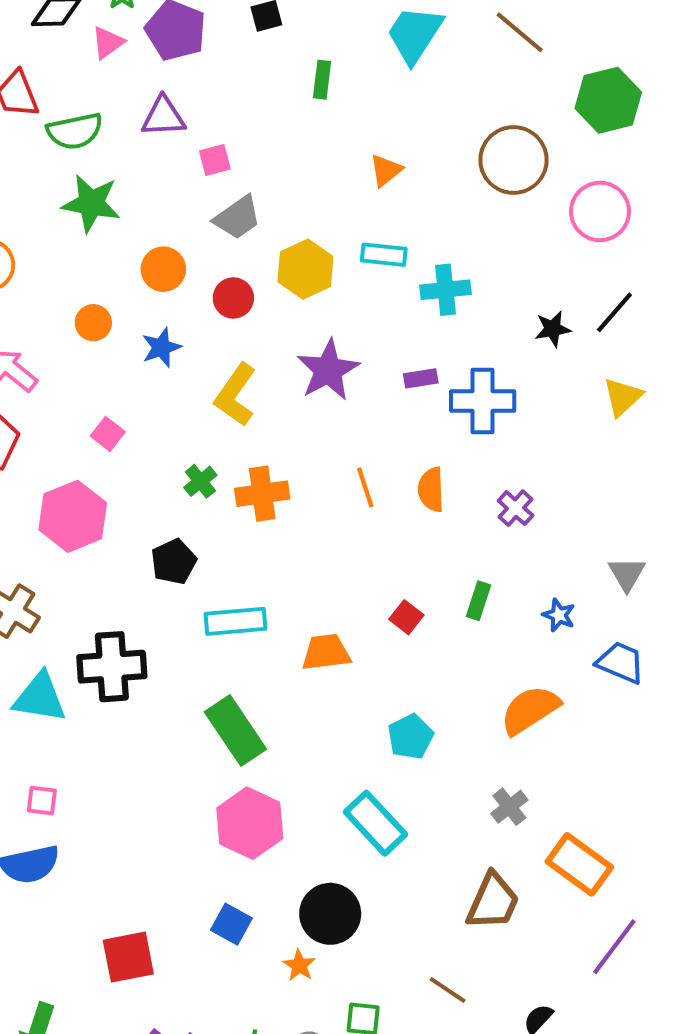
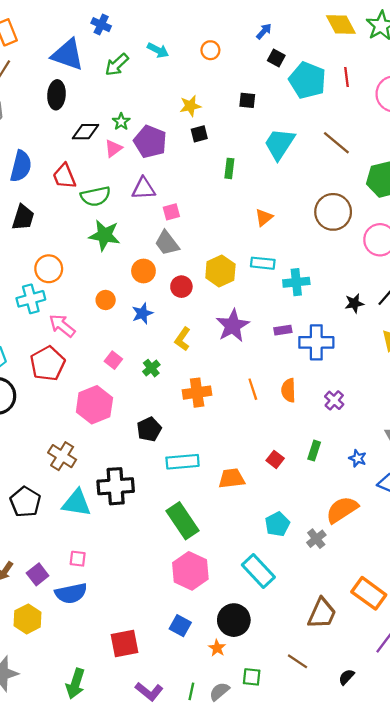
gray trapezoid: (238, 218) -> (167, 243), moved, turned 88
yellow L-shape: (235, 395) -> (183, 339), size x0.7
green cross: (200, 481) -> (151, 368), moved
gray cross: (509, 807) -> (316, 539), moved

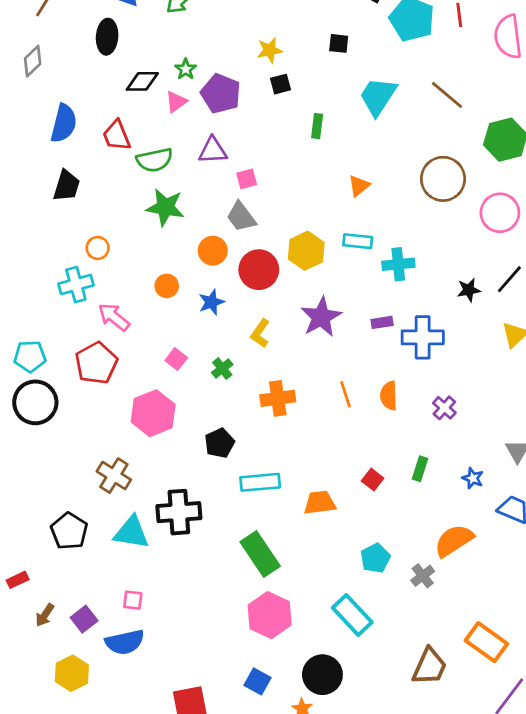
orange circle: (49, 269) -> (98, 248), size x0.7
red circle: (181, 287) -> (259, 270), size x1.5

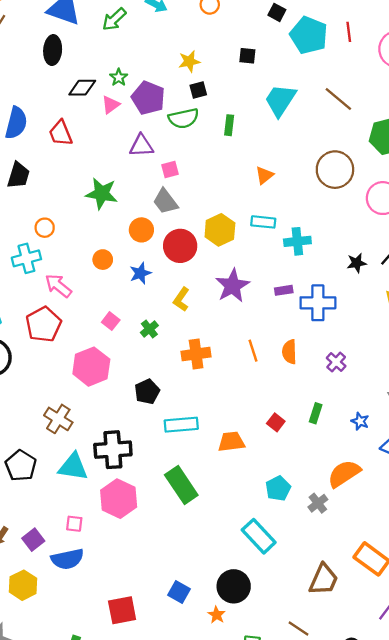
green semicircle: (154, 160) -> (184, 118), moved
pink hexagon: (270, 615) -> (119, 499), moved

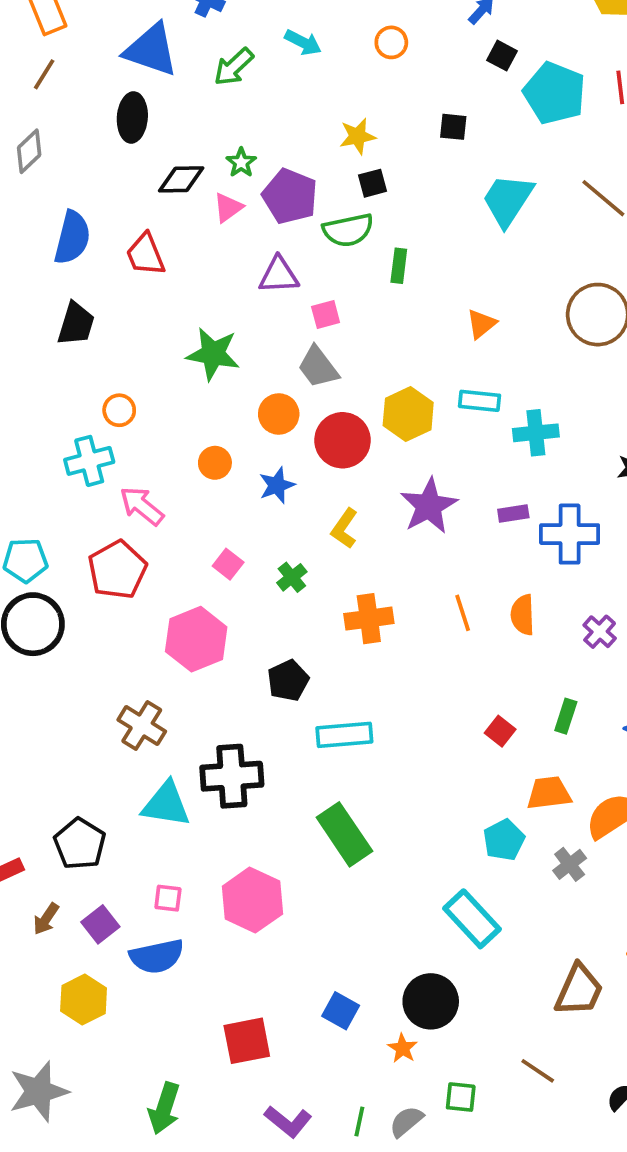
green rectangle: (229, 125) -> (399, 266), moved
orange trapezoid: (231, 442) -> (549, 793), moved
black pentagon: (21, 466) -> (80, 844), moved
pink hexagon: (119, 499) -> (252, 900), moved

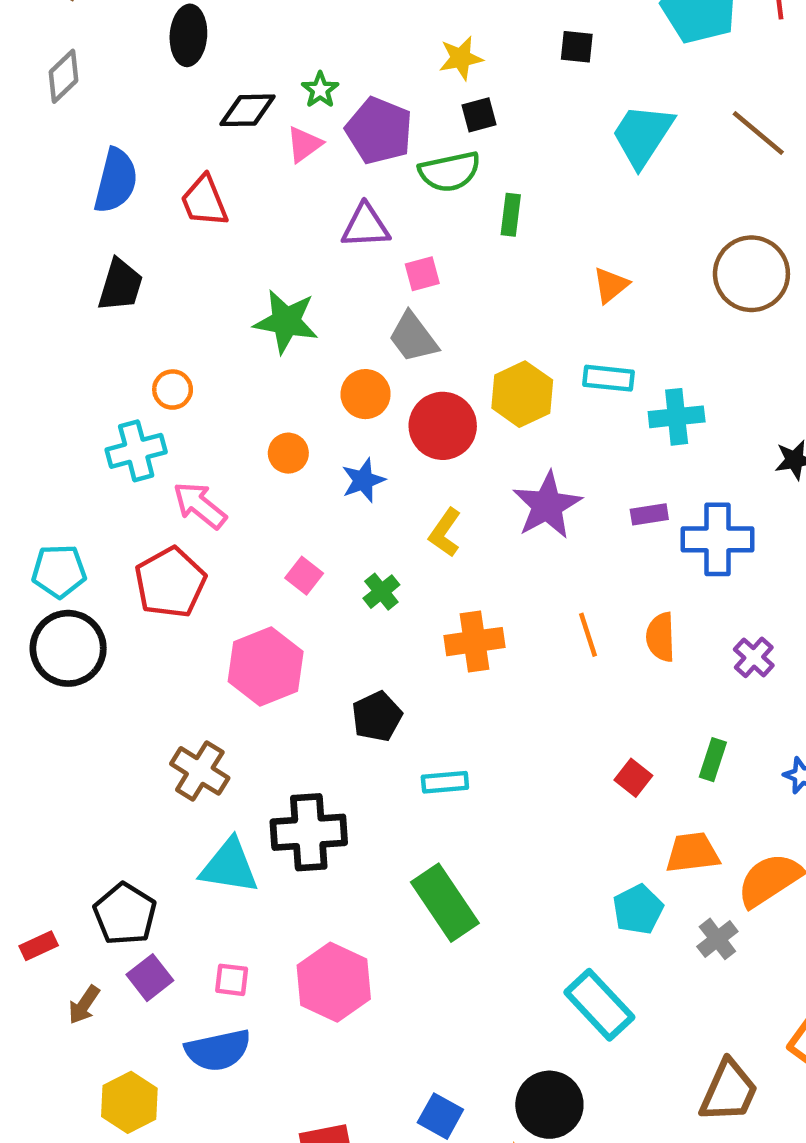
cyan rectangle: (344, 735) -> (445, 782), size x0.7
purple square: (100, 924) -> (150, 978), moved

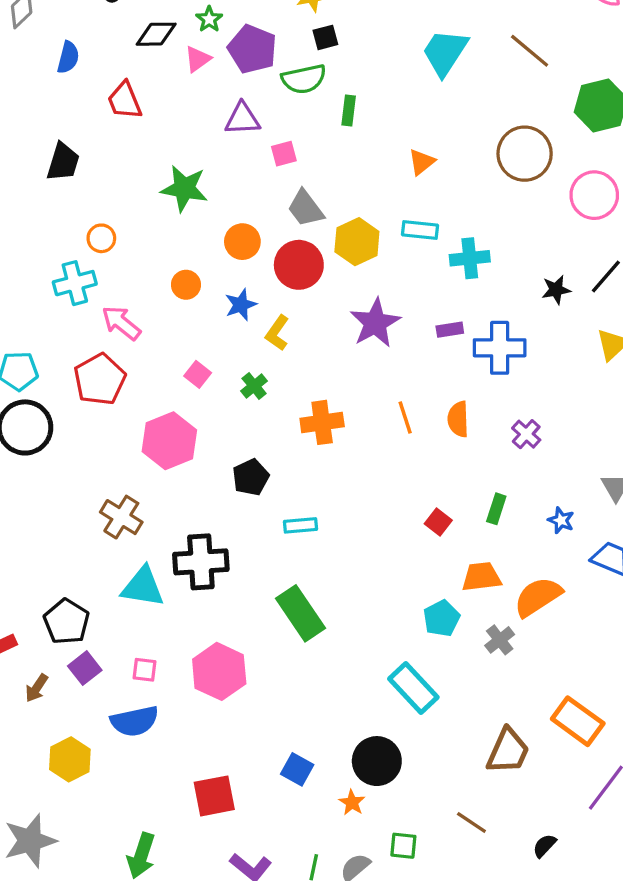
blue semicircle: (116, 181) -> (68, 57), moved, size x0.7
gray trapezoid: (413, 337) -> (305, 208), moved
yellow L-shape: (445, 533) -> (277, 333), moved

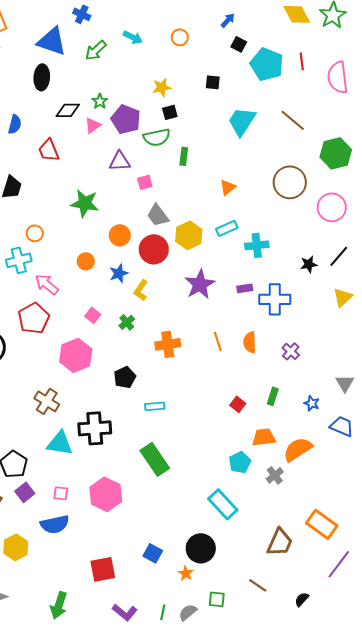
cyan rectangle: (420, 230) -> (227, 228), turned -30

